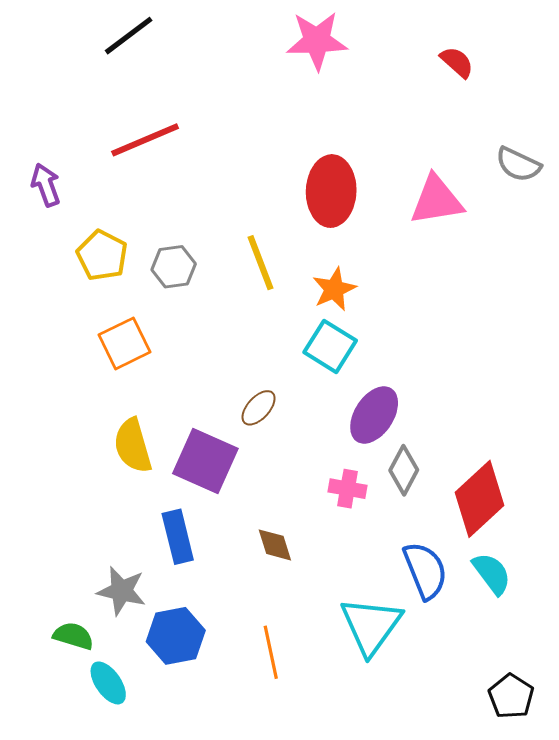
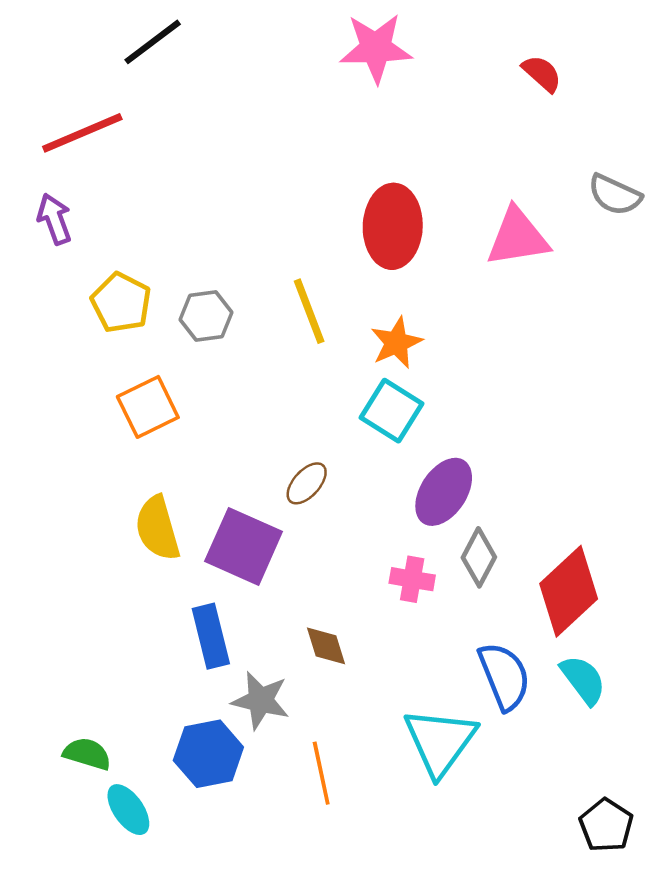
red line: (145, 140) -> (82, 133), moved
gray star: (121, 591) -> (261, 700), moved

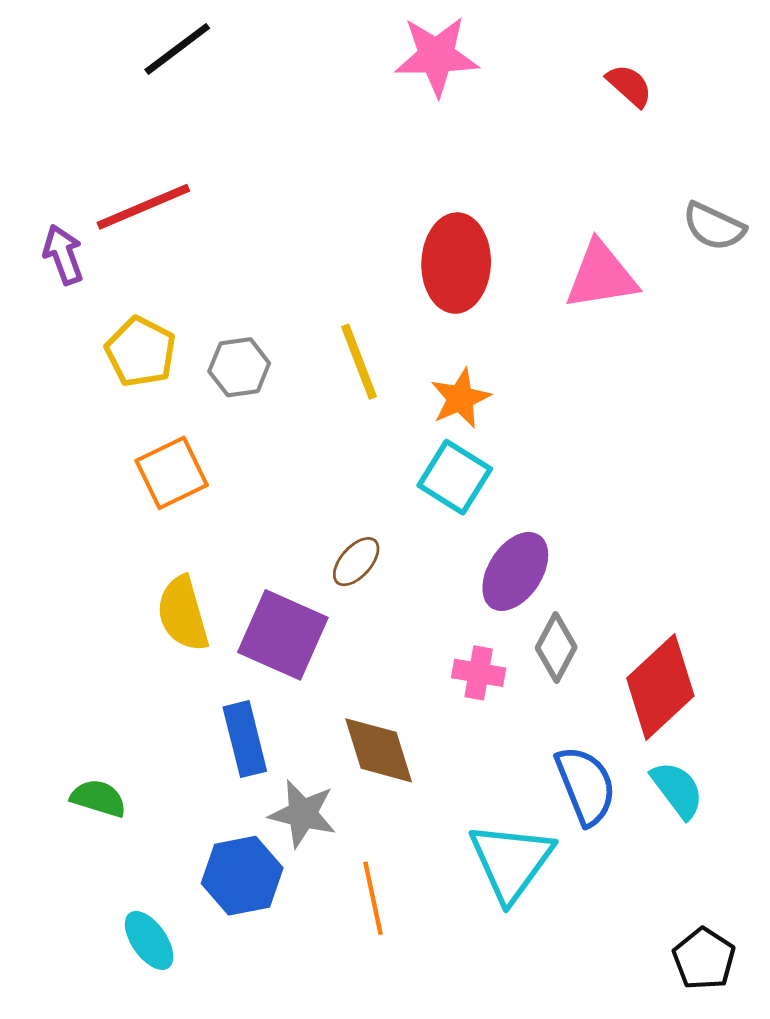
red line: (82, 133) -> (143, 207), moved
brown diamond: (326, 646) -> (379, 750), size x1.5
green semicircle: (87, 754) -> (98, 798), moved

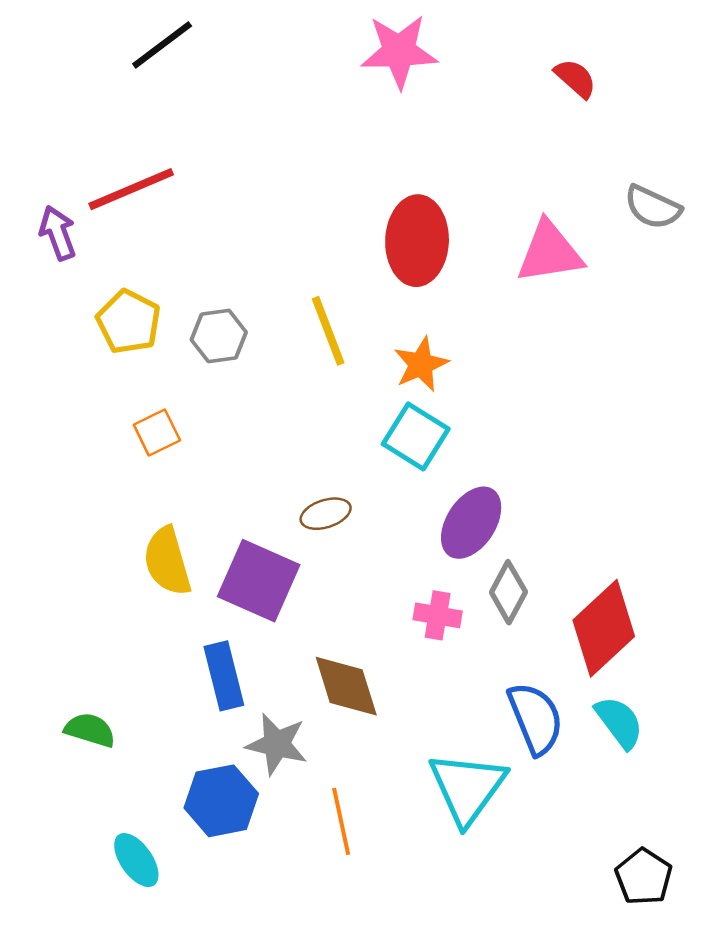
orange square: (172, 473) -> (157, 433), size x0.7
brown ellipse: (356, 562) -> (326, 514), turned 30

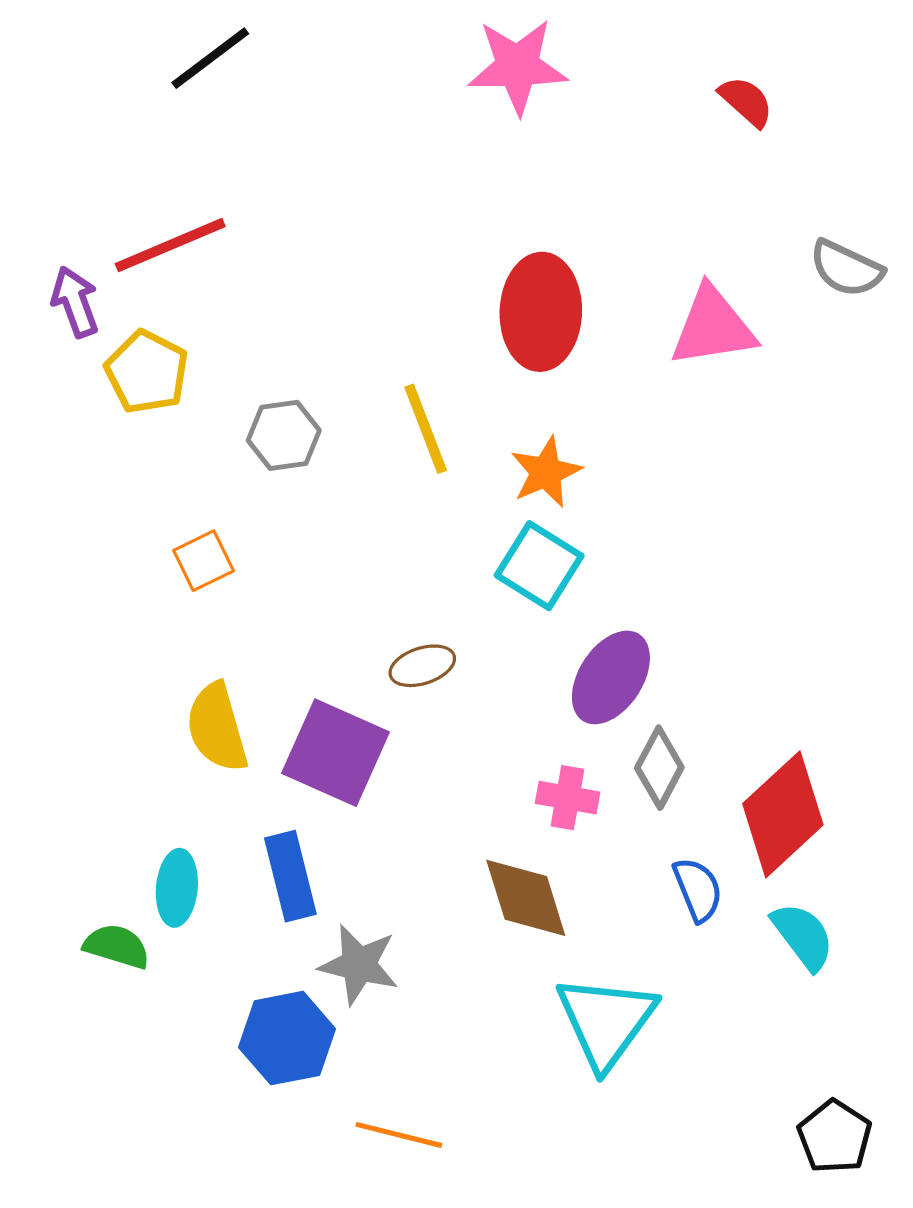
yellow pentagon: (129, 322) -> (147, 372), moved
brown diamond: (346, 686) -> (526, 898), moved
blue semicircle: (535, 718) -> (698, 889), moved, size x0.7
orange line: (341, 821) -> (399, 1135), moved, turned -64
cyan ellipse: (136, 860) -> (177, 888), moved, turned 40

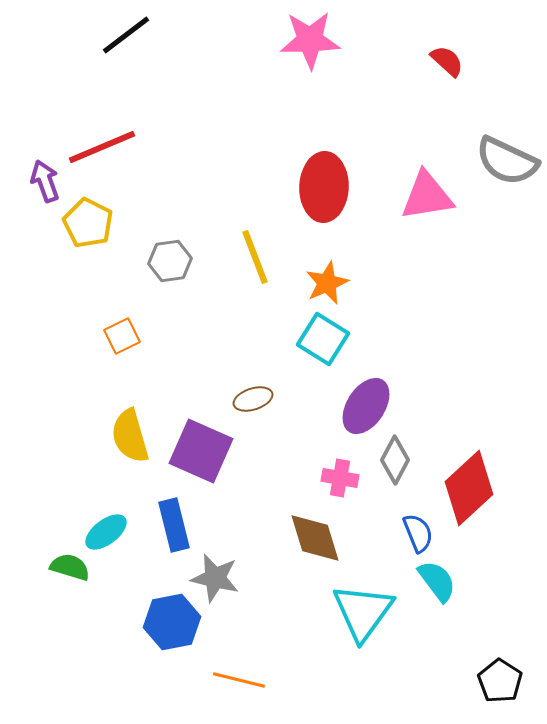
gray semicircle: (846, 268) -> (507, 161), size x1.4
cyan ellipse: (177, 888) -> (106, 532), turned 48
cyan semicircle: (803, 936) -> (437, 581), moved

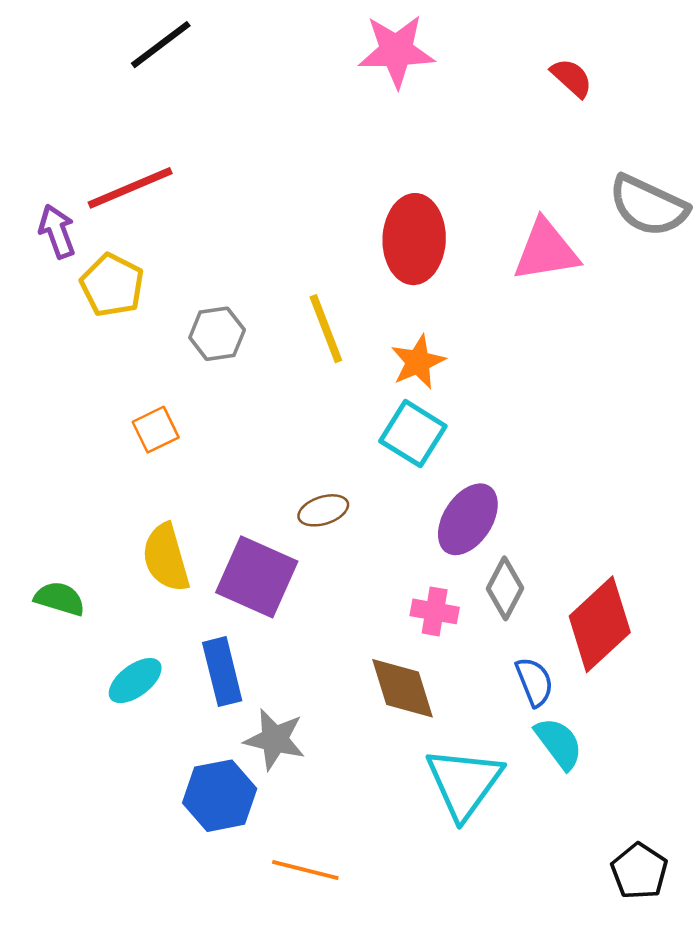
green semicircle: (70, 567) -> (60, 599), moved

